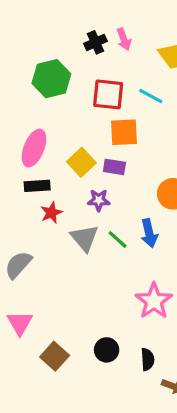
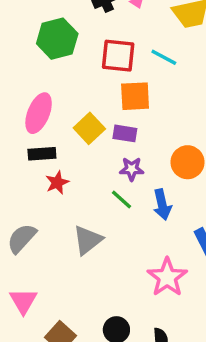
purple star: (99, 200) -> (132, 169), moved
gray triangle: (84, 238) -> (88, 240), moved, turned 32
green line: (118, 240) -> (122, 199), moved

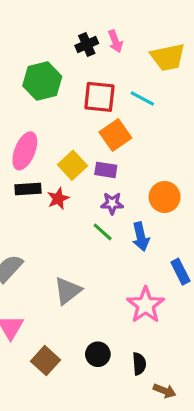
orange square: (135, 96) -> (115, 135), turned -32
red star: (57, 183) -> (58, 199), moved
gray triangle: (88, 240) -> (68, 291), moved

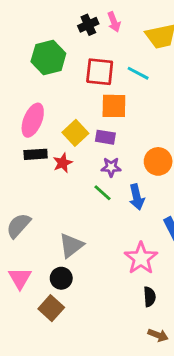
orange square: (115, 135) -> (114, 106), turned 36
black circle: (98, 354) -> (61, 278), moved
black semicircle: (139, 364) -> (149, 297), moved

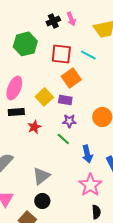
orange square: (114, 106) -> (71, 78), turned -36
red star: (63, 163) -> (34, 127), moved
blue arrow: (137, 197) -> (87, 154), moved
black circle: (61, 278) -> (42, 201), moved

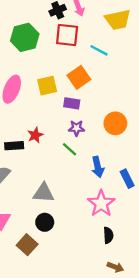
red square: (61, 54) -> (67, 35), moved
yellow square: (44, 97) -> (47, 86), moved, turned 30
black rectangle: (16, 112) -> (14, 146), moved
gray triangle: (41, 176) -> (44, 193), turned 42

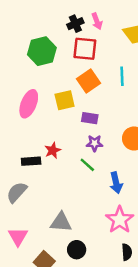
cyan line: (99, 50) -> (122, 76), moved, turned 60
orange square: (79, 77) -> (89, 81), moved
gray triangle: (44, 193) -> (61, 222), moved
black circle: (45, 222) -> (77, 250), moved

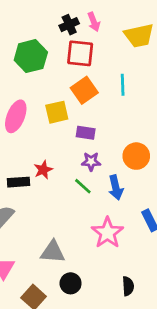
blue arrow: (116, 183) -> (116, 188), moved
pink star: (120, 220) -> (107, 233), moved

